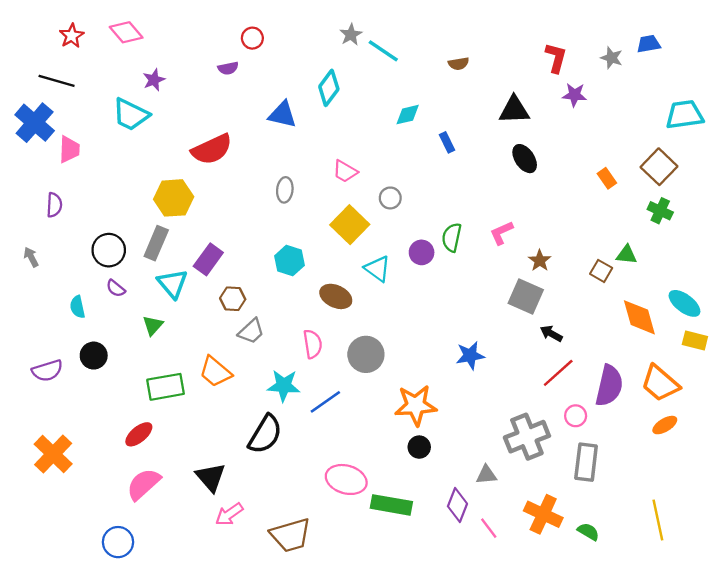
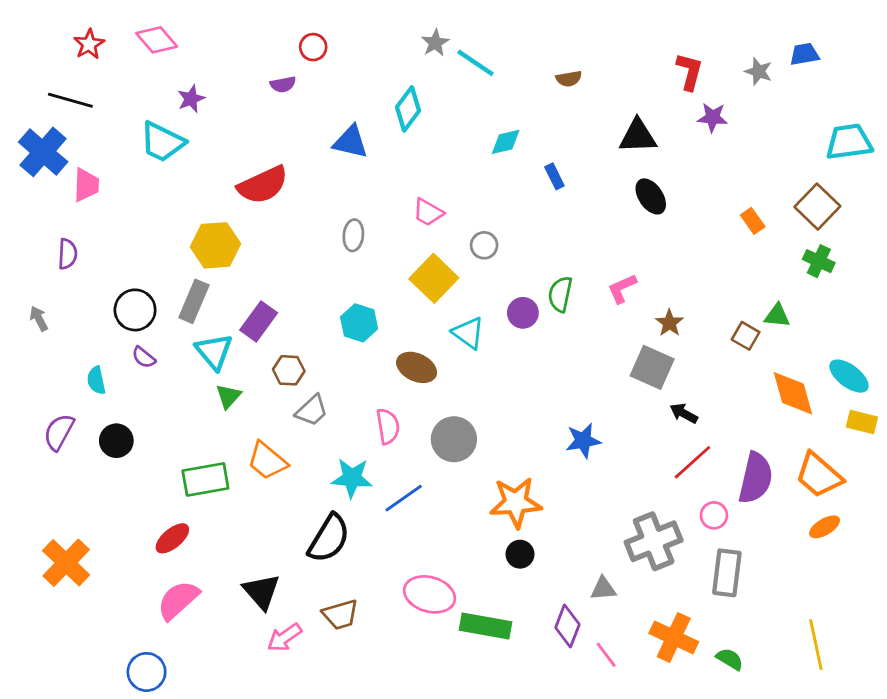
green triangle: (153, 325) -> (228, 396), moved
purple semicircle: (47, 371) -> (59, 432), moved, turned 136
brown trapezoid: (291, 535) -> (340, 614), moved, size x0.7

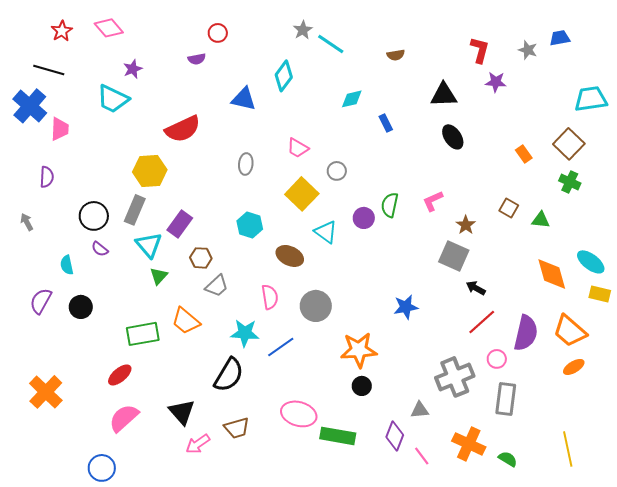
brown square: (746, 336) -> (509, 208), moved

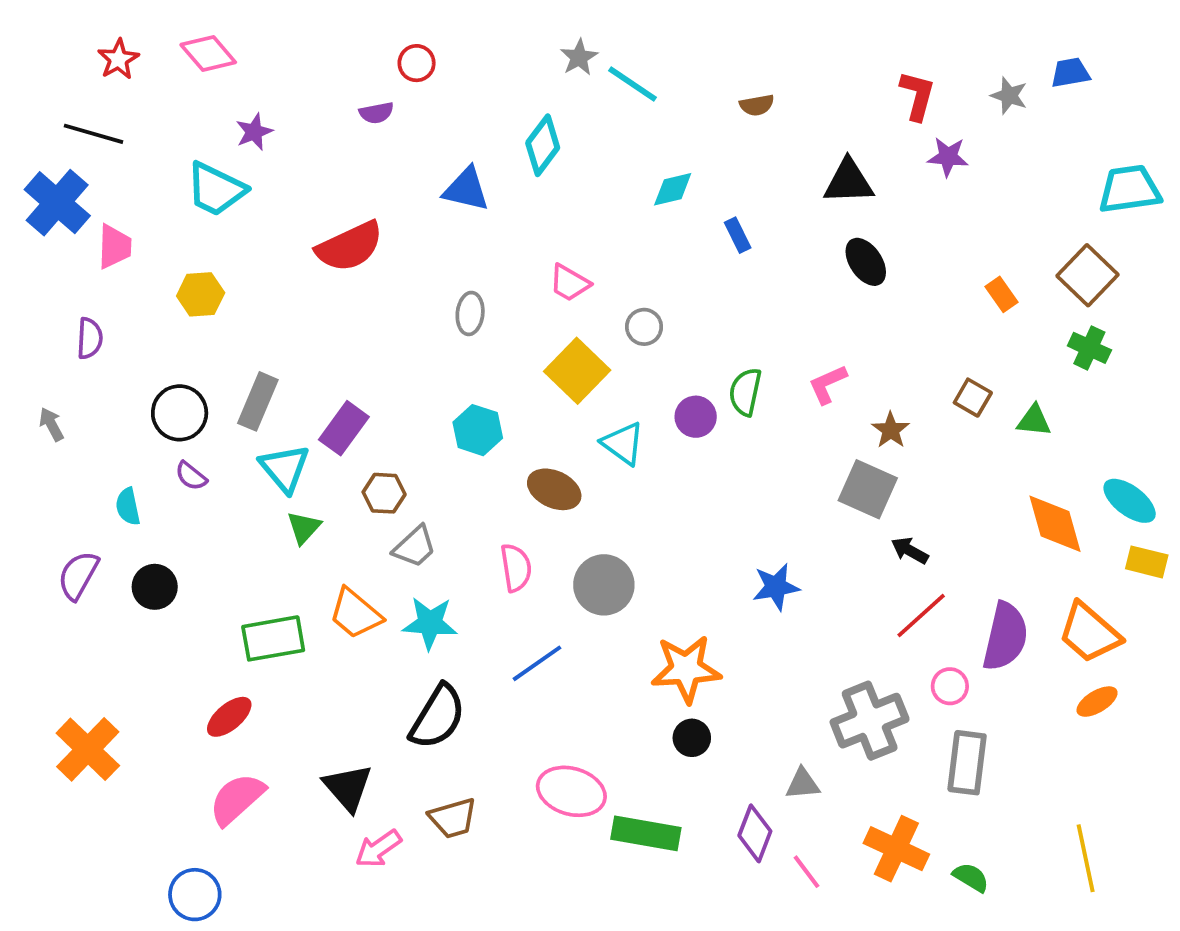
yellow hexagon: (150, 171) -> (201, 294), moved, size x0.7
cyan star: (245, 333) -> (430, 623), moved

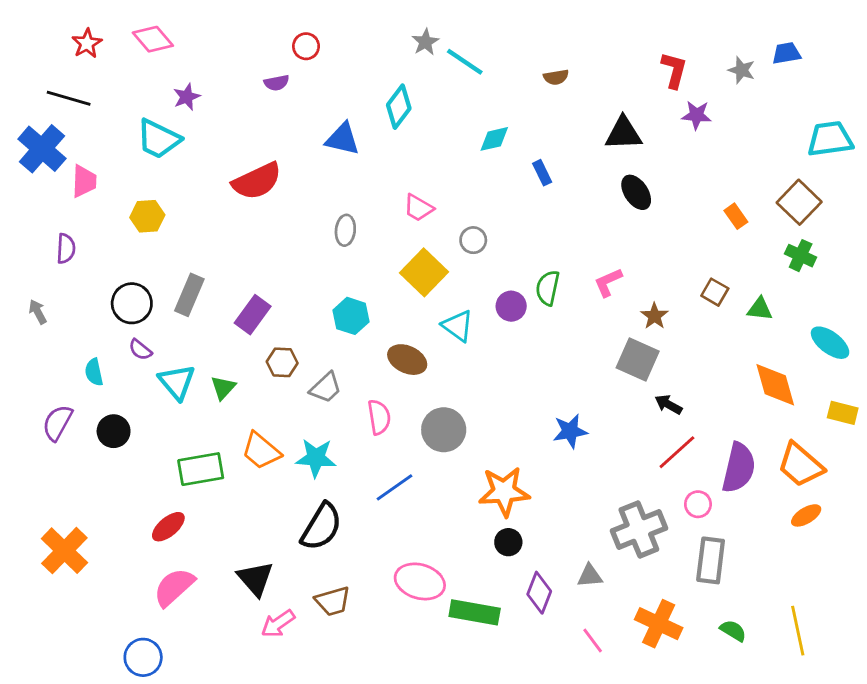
cyan triangle: (285, 468) -> (177, 382), moved
cyan ellipse: (1130, 501) -> (830, 343), moved
gray trapezoid: (415, 547) -> (326, 388), moved
purple diamond: (755, 833) -> (539, 593), moved
green semicircle: (971, 877) -> (733, 631), moved

